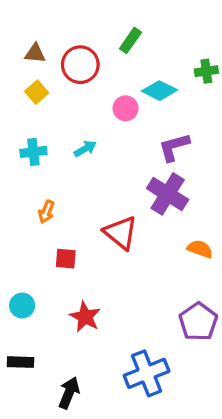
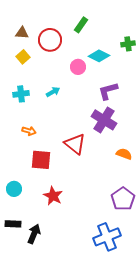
orange arrow: (46, 212) -> (29, 131), turned -96
red square: (66, 259) -> (41, 160), size x1.5
blue cross: (147, 373) -> (107, 237), moved
black arrow: (69, 393) -> (34, 234), moved

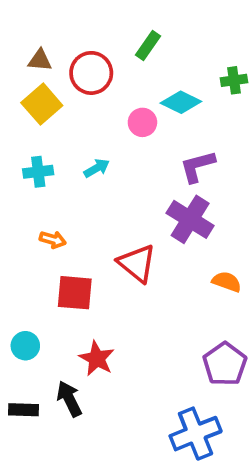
yellow square: (23, 57) -> (42, 104), size x1.5
black arrow: (34, 234) -> (69, 399), moved, turned -48

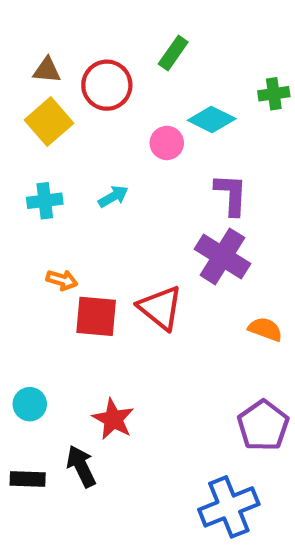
purple L-shape: (197, 166) -> (231, 194), turned 108
red square: (75, 293) -> (96, 316), moved

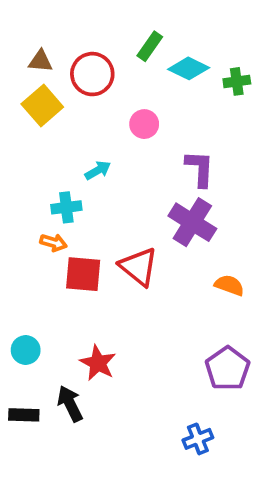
cyan diamond: (212, 119) -> (189, 68), moved
cyan cross: (45, 201) -> (66, 207), moved
blue cross: (229, 507) -> (198, 439), size x0.6

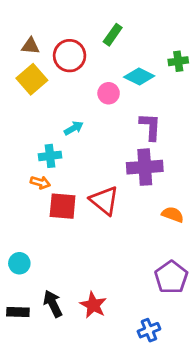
cyan diamond: (189, 68) -> (139, 77), moved
purple cross: (192, 222) -> (145, 167), turned -36
red star: (98, 363) -> (93, 305), moved

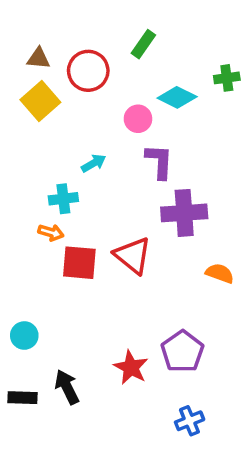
purple L-shape: (150, 127) -> (159, 161), moved
purple pentagon: (171, 277) -> (182, 352), moved
red star: (93, 305) -> (131, 367), moved

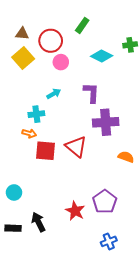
pink circle: (138, 119) -> (61, 62), moved

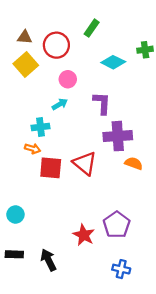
pink circle: (61, 62) -> (68, 79), moved
orange semicircle: (126, 157) -> (134, 163), moved
black arrow: (38, 222) -> (48, 260), moved
blue cross: (109, 241) -> (121, 269), turned 35

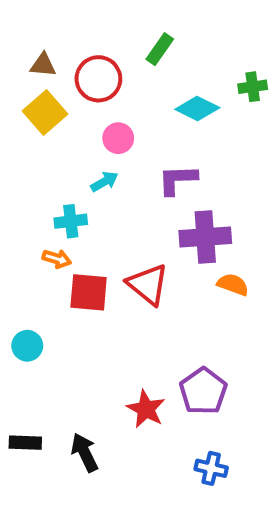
purple L-shape: (102, 103) -> (178, 180), turned -95
cyan circle: (15, 215) -> (27, 346), moved

